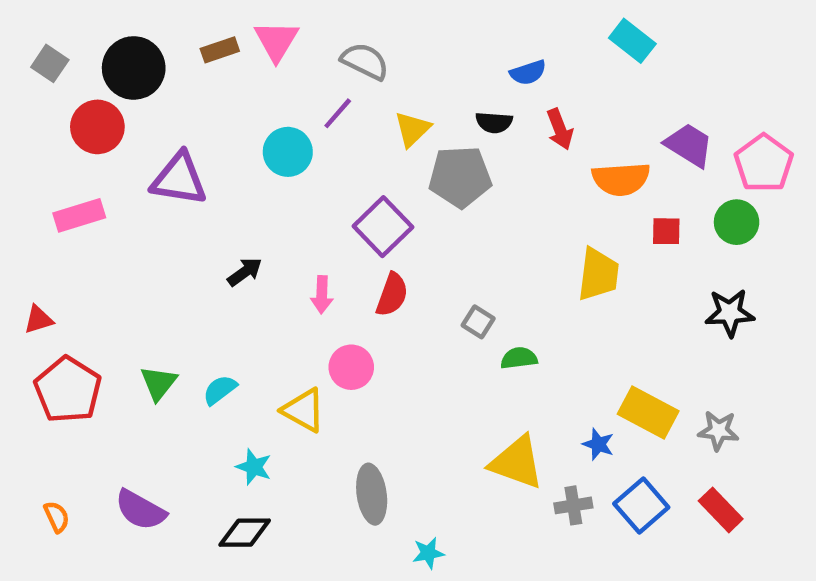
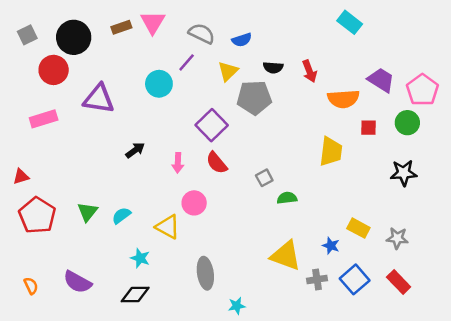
gray square: (50, 63) -> (27, 35), turned 30
blue semicircle: (528, 73) -> (242, 40), moved
red semicircle: (392, 295) -> (217, 163), turned 120
gray square: (478, 322) -> (264, 178), turned 30
yellow rectangle: (648, 413) -> (358, 228), size x0.7

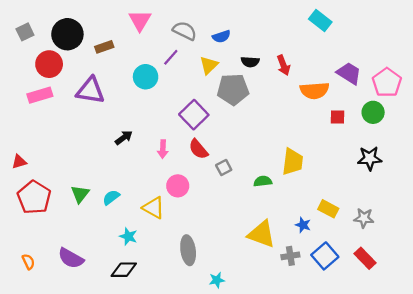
brown rectangle: (121, 27) -> (104, 47), moved
pink rectangle: (44, 119) -> (40, 95), moved
yellow trapezoid: (331, 152) -> (293, 162), moved
gray square: (264, 178) -> (224, 167), moved

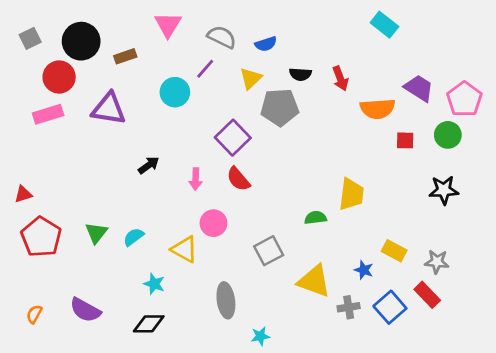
gray square: (224, 167) -> (269, 251), moved, size x1.5
red rectangle: (365, 258) -> (427, 295), moved
orange semicircle: (28, 262) -> (34, 314), turned -126

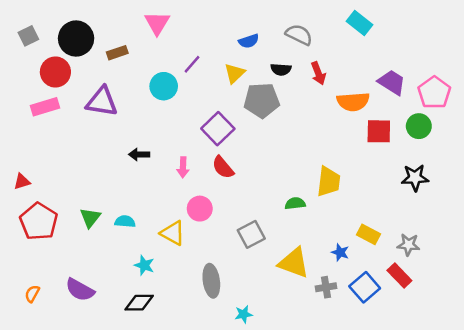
gray semicircle: (222, 37) -> (299, 35), moved
red square: (405, 140) -> (379, 131), size x1.5
black arrow: (149, 165) -> (139, 154), turned -144
cyan semicircle: (134, 237) -> (125, 221), turned 42

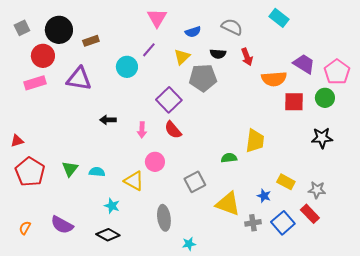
pink triangle: (157, 23) -> (157, 18), moved
black diamond: (139, 303) -> (108, 235), turned 30

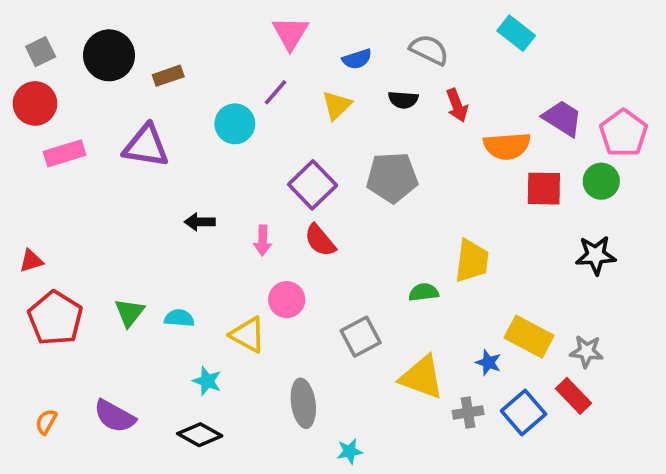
red circle: (43, 56) -> (35, 103), moved
gray pentagon: (203, 78) -> (392, 177), moved
yellow rectangle: (286, 182) -> (529, 337), size x1.4

